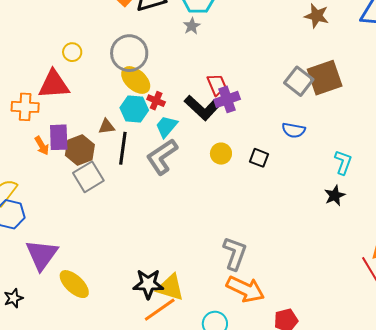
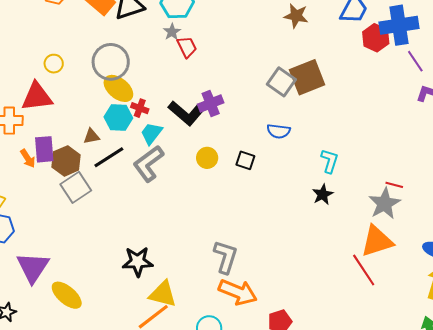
red trapezoid: (217, 85) -> (187, 47), moved
black line: (123, 148) -> (109, 157), turned 52
black star: (148, 284) -> (138, 262), moved

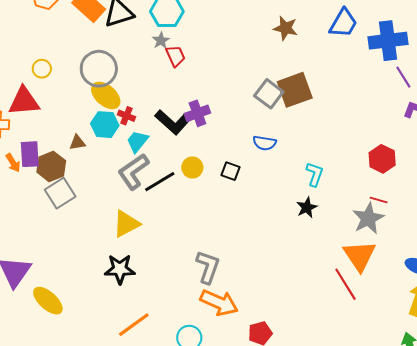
red hexagon: (376, 38) -> (382, 159), moved
black line: (109, 157) -> (160, 182), moved
orange triangle: (377, 241) -> (360, 256), turned -48
yellow triangle: (163, 294) -> (126, 224), moved, turned -44

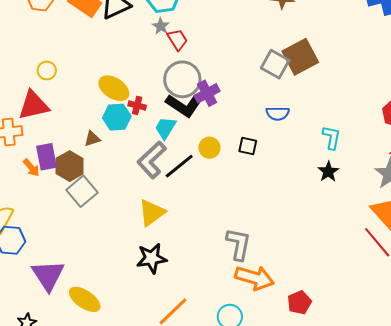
gray circle: (99, 69) -> (182, 79), moved
cyan trapezoid: (137, 141) -> (165, 128), moved

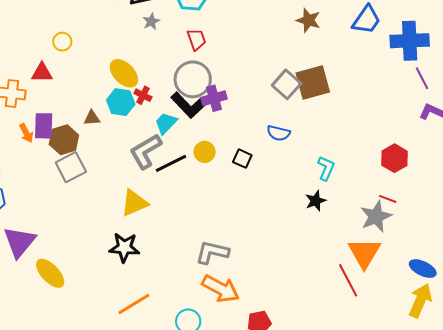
gray star: (161, 26) -> (151, 21), moved
red triangle: (34, 105) -> (42, 73), size x0.7
gray L-shape: (238, 244) -> (212, 252), turned -100

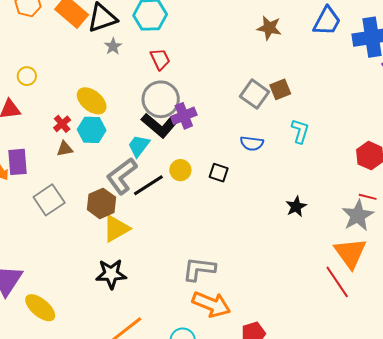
brown square: (313, 83) -> (280, 89), size x0.6
red cross: (143, 95) -> (62, 124), moved, turned 30
brown hexagon: (64, 140) -> (101, 203), moved
cyan L-shape: (326, 168) -> (300, 131), moved

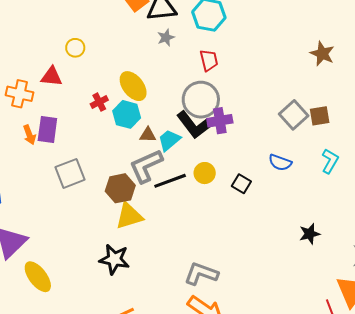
brown triangle: (65, 149) -> (148, 135), moved

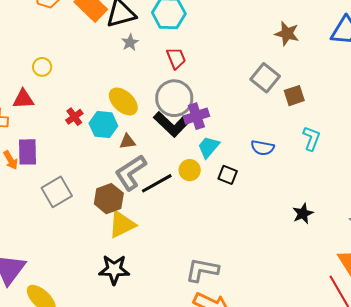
yellow ellipse: (133, 86) -> (123, 101), moved
gray square: (294, 115) -> (265, 78), moved
cyan trapezoid: (169, 140) -> (209, 147), moved

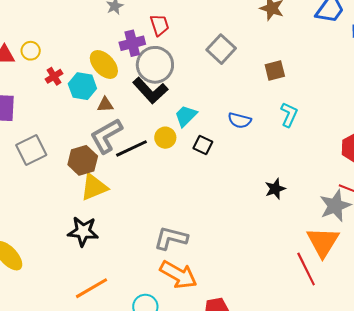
yellow circle: (42, 67) -> (31, 51), moved
gray square: (265, 78) -> (221, 49), moved
purple cross: (196, 116) -> (132, 43), moved

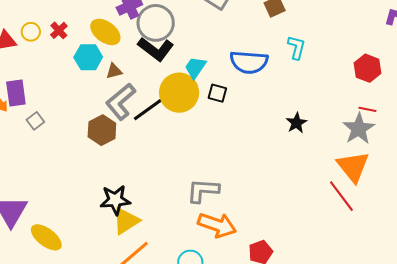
red cross: (54, 76) -> (59, 30), moved
blue semicircle: (240, 120) -> (249, 62), size x1.6
yellow circle: (165, 138) -> (179, 93), size x1.8
gray square: (31, 150) -> (35, 121), moved, size x0.6
yellow triangle: (94, 187) -> (126, 221), moved

